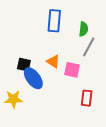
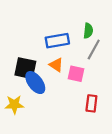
blue rectangle: (54, 21) -> (57, 41), moved, turned 75
black square: (24, 65) -> (25, 68), size x1.5

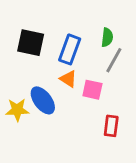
blue rectangle: (57, 41) -> (70, 49), turned -60
black square: (25, 68) -> (31, 43), moved
yellow star: (14, 105) -> (17, 110), moved

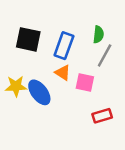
yellow star: (17, 110) -> (16, 86), moved
red rectangle: (111, 126) -> (102, 116), turned 66

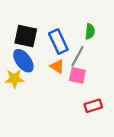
blue rectangle: (64, 46) -> (58, 42), turned -45
gray line: (105, 55) -> (77, 56), moved
blue ellipse: (39, 92) -> (23, 61), moved

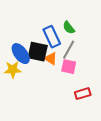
green semicircle: (90, 31) -> (69, 28), moved, turned 136
black square: (26, 36) -> (38, 52), moved

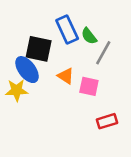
blue rectangle: (52, 37) -> (67, 30), moved
gray line: (69, 50) -> (103, 53), moved
black square: (38, 52) -> (39, 49), moved

